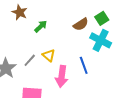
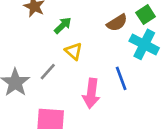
yellow triangle: (49, 55) -> (74, 51), moved

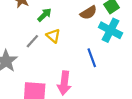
gray line: (48, 72) -> (32, 41), moved
pink arrow: (91, 93) -> (64, 83), moved

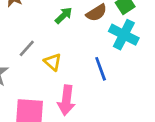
green arrow: (44, 15) -> (64, 15), moved
yellow triangle: (53, 36) -> (53, 62), moved

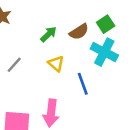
yellow triangle: (53, 62) -> (56, 63), moved

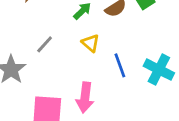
cyan cross: (104, 52) -> (159, 70), moved

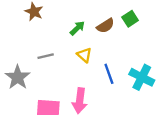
gray line: (45, 44) -> (46, 56), turned 35

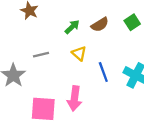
green square: (130, 19) -> (132, 22), moved

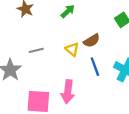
brown semicircle: (100, 25) -> (92, 41), moved
green arrow: (72, 27) -> (68, 11), moved

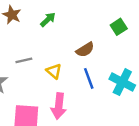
green arrow: (68, 11) -> (48, 20), moved
yellow triangle: (72, 49) -> (54, 71), moved

